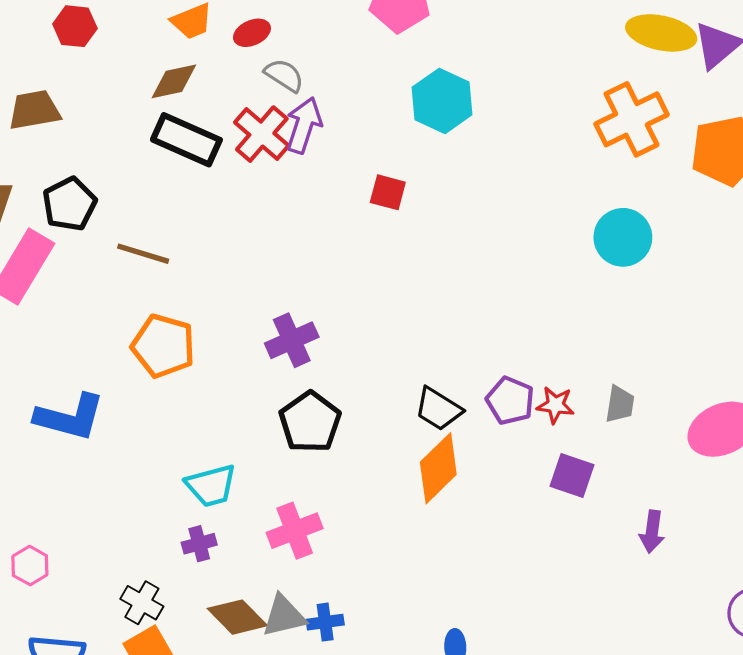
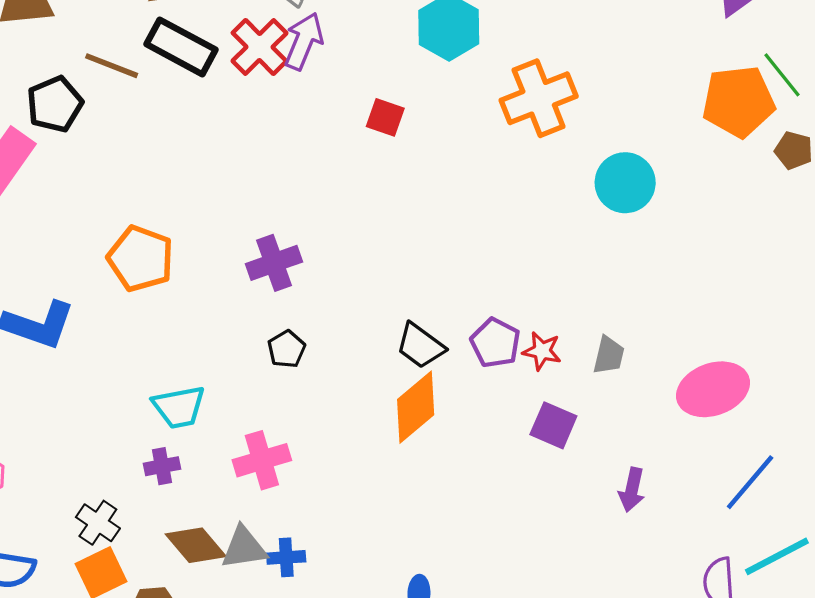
orange cross: (632, 119) -> (539, 98), moved
brown line: (143, 254) -> (112, 66), moved
black pentagon: (310, 422) -> (287, 349), size x0.6

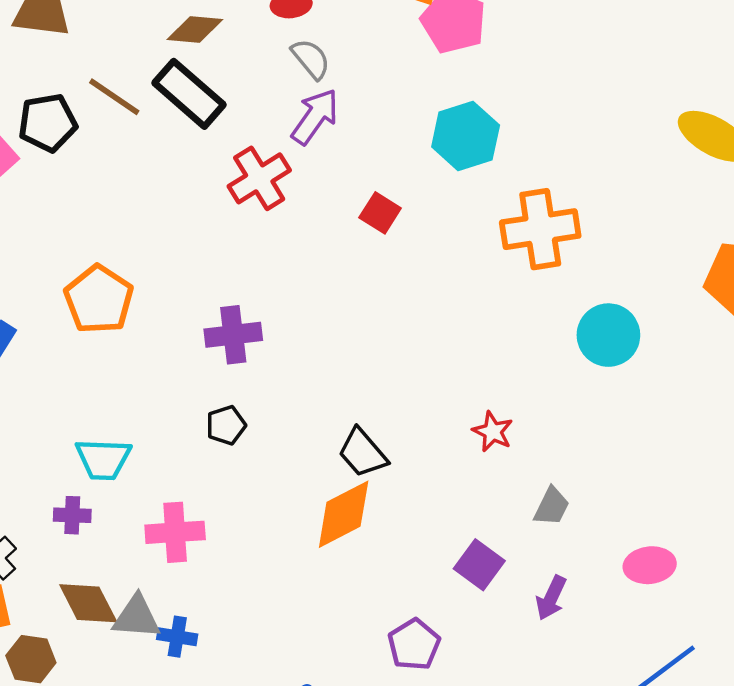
red cross: (260, 47) -> (259, 178), moved
purple pentagon: (495, 343) -> (414, 645), moved
red star: (542, 351) -> (493, 432), moved
pink ellipse: (713, 389) -> (650, 565), size x0.7
purple arrow: (632, 490) -> (551, 598), moved

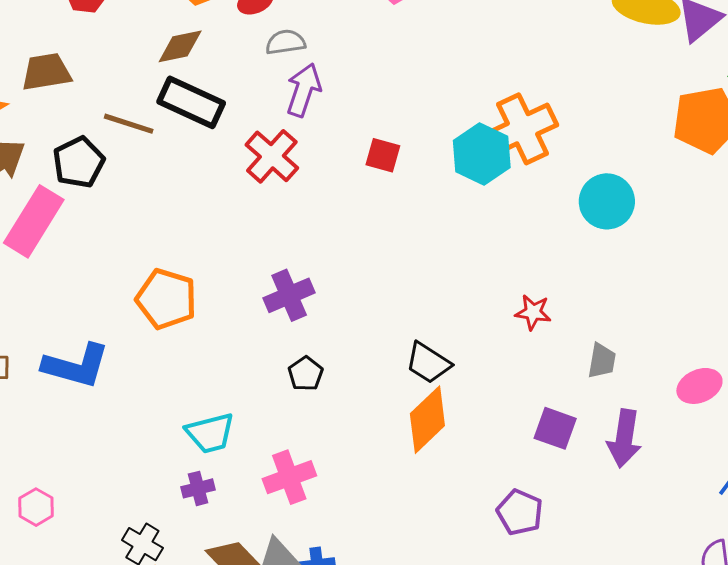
gray semicircle: (311, 59) -> (286, 42), turned -42
cyan hexagon: (466, 136) -> (482, 154), moved
purple arrow: (551, 598) -> (624, 438), size x1.4

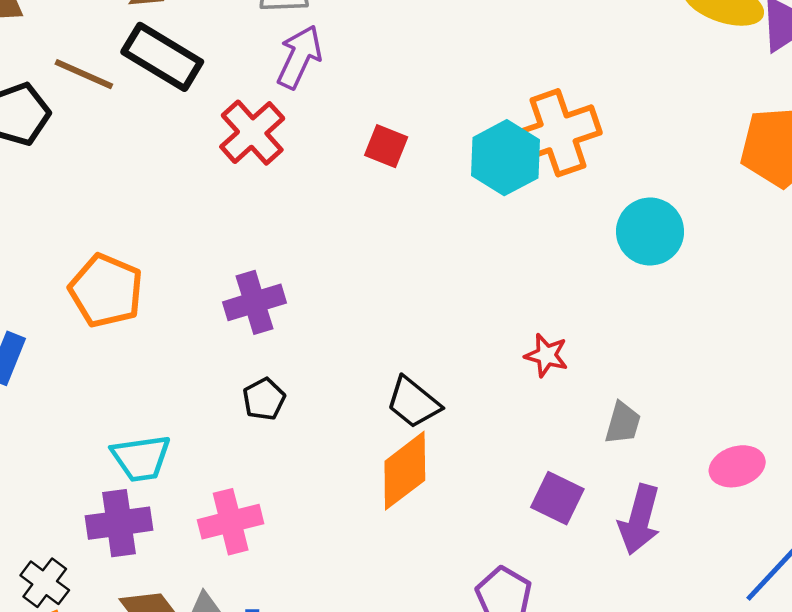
purple cross: (198, 488) -> (119, 523), size x1.6

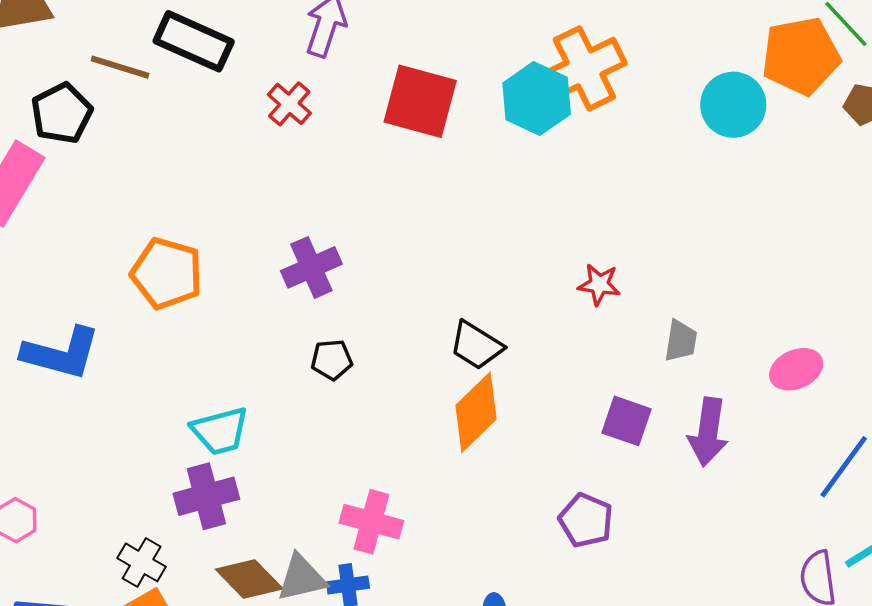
red cross: (252, 133) -> (289, 104), size x0.7
red square: (386, 146) -> (420, 101), size x1.8
cyan circle: (650, 232) -> (733, 105), moved
black pentagon: (264, 399) -> (332, 360), turned 30
pink cross: (231, 522) -> (371, 522), moved, turned 36

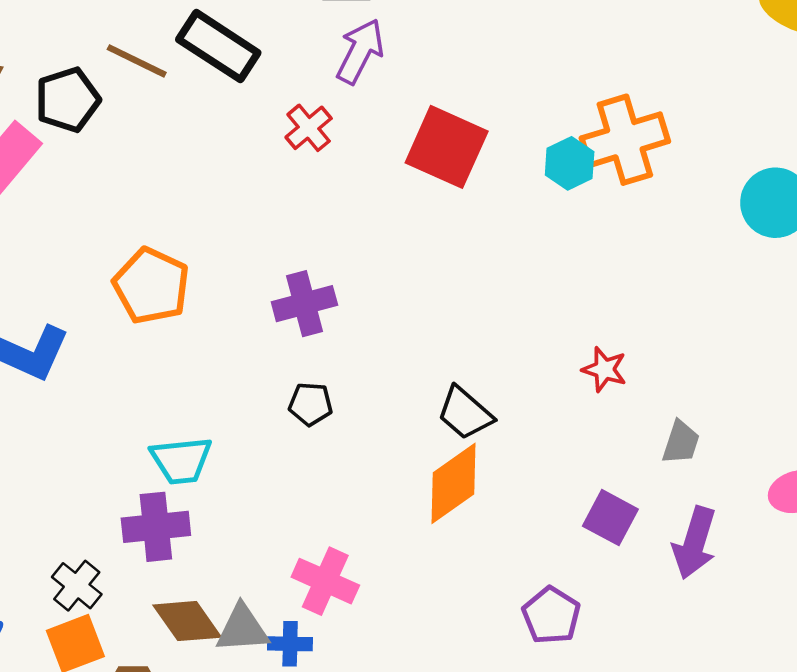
cyan hexagon: (537, 99) -> (570, 163), size x0.7

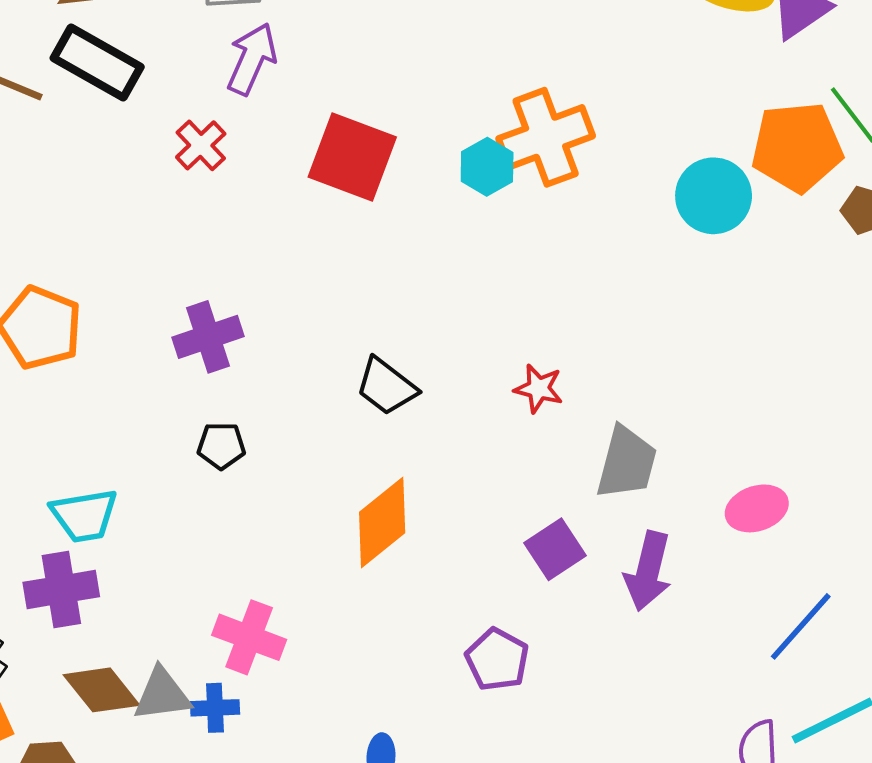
black trapezoid: (465, 413) -> (386, 387), moved
gray trapezoid: (681, 442) -> (627, 463), size x1.5
purple square: (610, 518) -> (555, 549), turned 32

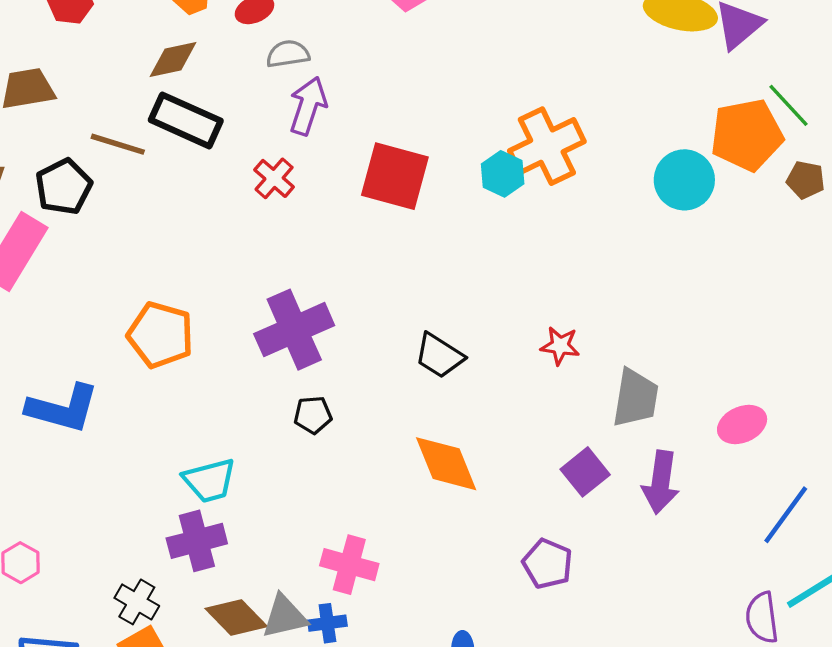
purple cross: (208, 337) -> (294, 330), size x1.4
orange diamond: (382, 522) -> (446, 464), turned -68

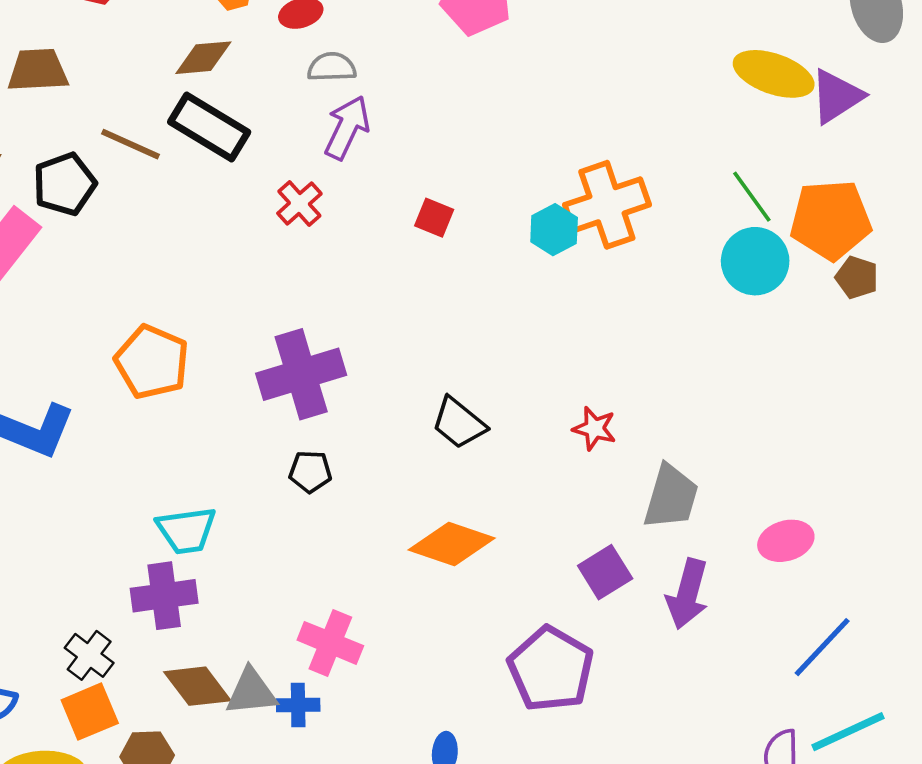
green line: (789, 105) -> (752, 197), moved
red square: (395, 176) -> (434, 218), size x0.5
brown pentagon: (806, 180) -> (857, 277), moved
orange diamond: (446, 464) -> (452, 544), turned -56
purple pentagon: (548, 564) -> (551, 669), size x1.5

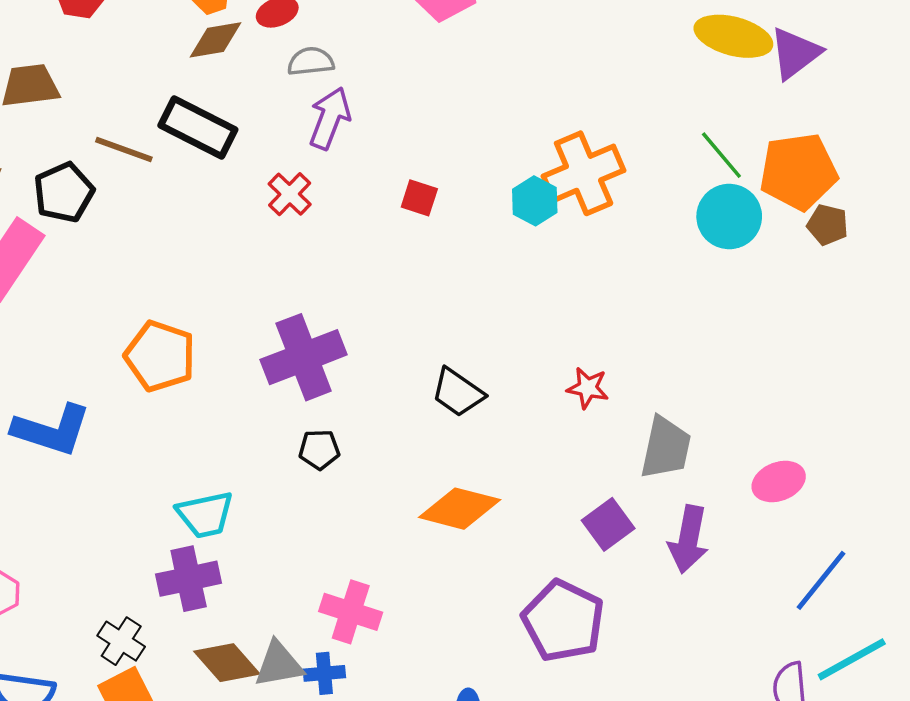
brown diamond: (203, 58) -> (216, 40), moved

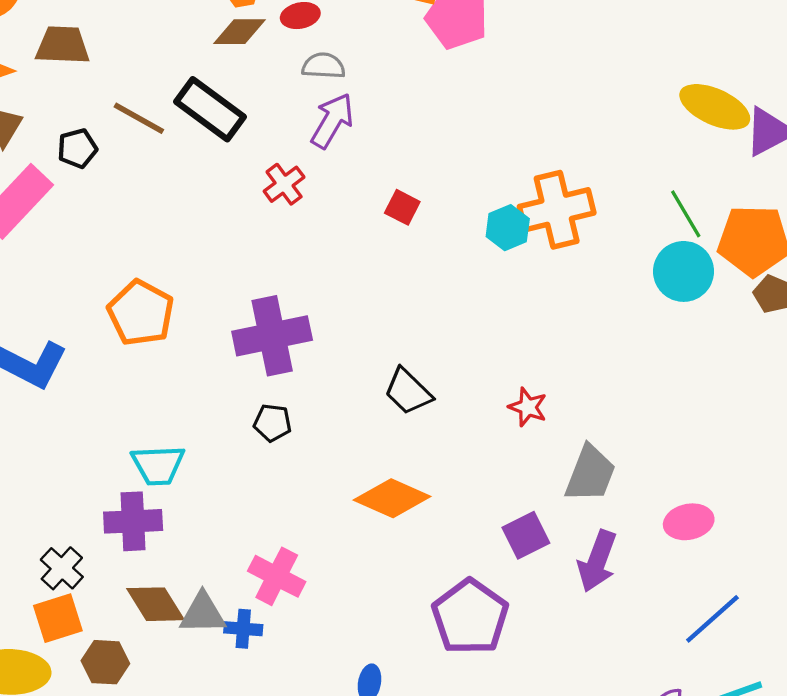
black pentagon: (64, 192) -> (77, 148), size x0.7

